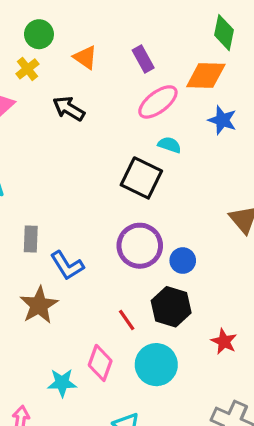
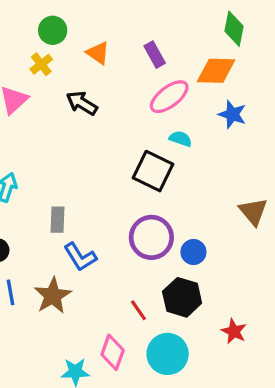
gray rectangle: (31, 239) -> (58, 220), moved

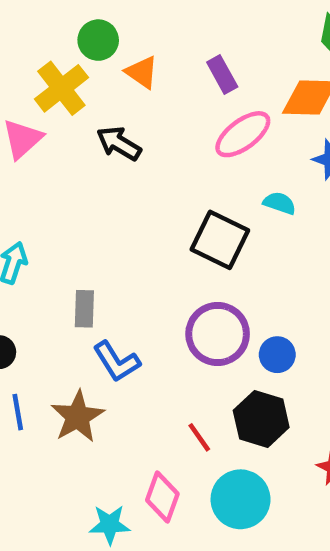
green circle: (53, 30) -> (98, 40), moved
yellow cross: (41, 64) -> (61, 88), size x1.6
cyan semicircle: (180, 139) -> (280, 203), moved

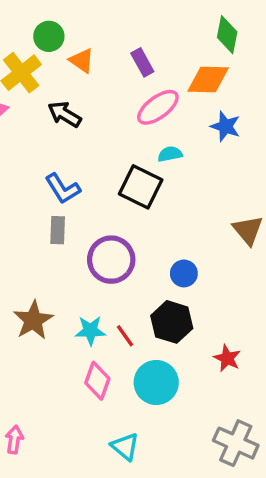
cyan semicircle: (280, 203) -> (170, 154), moved, turned -30
gray rectangle: (84, 309) -> (58, 230), moved
purple circle: (218, 334) -> (111, 260), moved
blue L-shape: (117, 362) -> (63, 189), moved
cyan star: (110, 525) -> (90, 331), moved

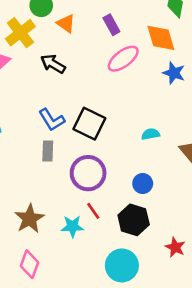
orange diamond: (208, 80) -> (161, 38), turned 72
cyan semicircle: (170, 154) -> (150, 134), moved
black square: (141, 187) -> (89, 124), moved
red line: (125, 336) -> (93, 211), moved
pink diamond: (97, 381) -> (30, 264), moved

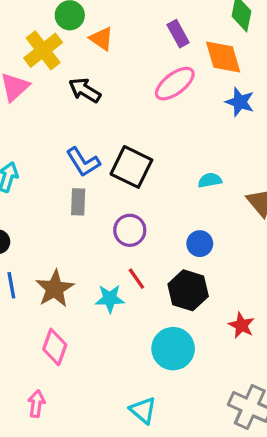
purple rectangle: (111, 25) -> (178, 34), moved
purple circle: (88, 173) -> (130, 230), size x0.7

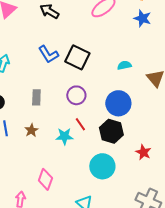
gray rectangle: (78, 202) -> (36, 97), moved
blue circle: (200, 244) -> (118, 103), size x1.6
brown star: (55, 289) -> (31, 130), size x0.6
pink diamond: (55, 347) -> (45, 179), moved

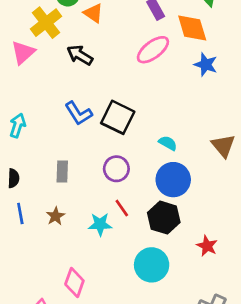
cyan semicircle: (124, 65) -> (168, 143), moved, turned 40

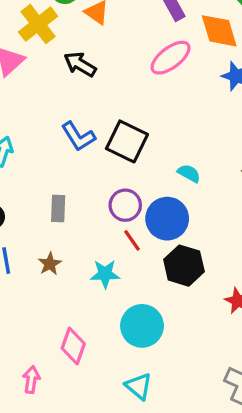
blue circle: (173, 180) -> (167, 219), moved
red line: (122, 208) -> (132, 240), moved
cyan circle: (152, 265) -> (142, 326), moved

